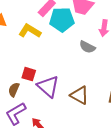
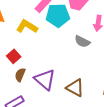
red square: (29, 74) -> (14, 56), moved, turned 32
brown semicircle: (14, 90) -> (20, 75), moved

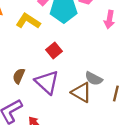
gray semicircle: (82, 41) -> (94, 79), moved
red square: (14, 56) -> (54, 51), moved

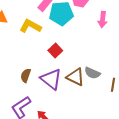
brown triangle: (81, 92) -> (75, 77), moved

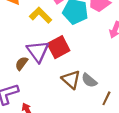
red square: (55, 51) -> (59, 47), size x1.5
purple triangle: (51, 79) -> (38, 51), moved

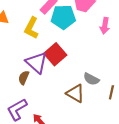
yellow L-shape: (41, 15) -> (31, 28), turned -95
brown triangle: (71, 80) -> (75, 93), moved

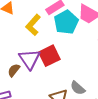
cyan pentagon: (63, 17) -> (66, 22), turned 30

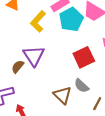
red square: (49, 56) -> (84, 57), moved

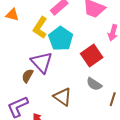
cyan pentagon: (71, 19) -> (61, 39), moved
brown triangle: (63, 95) -> (63, 97), moved

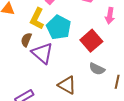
brown semicircle: (28, 76) -> (26, 40), moved

